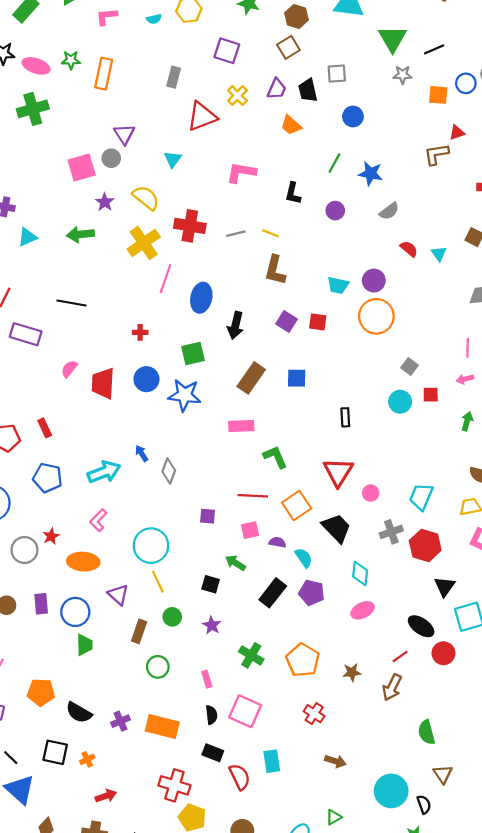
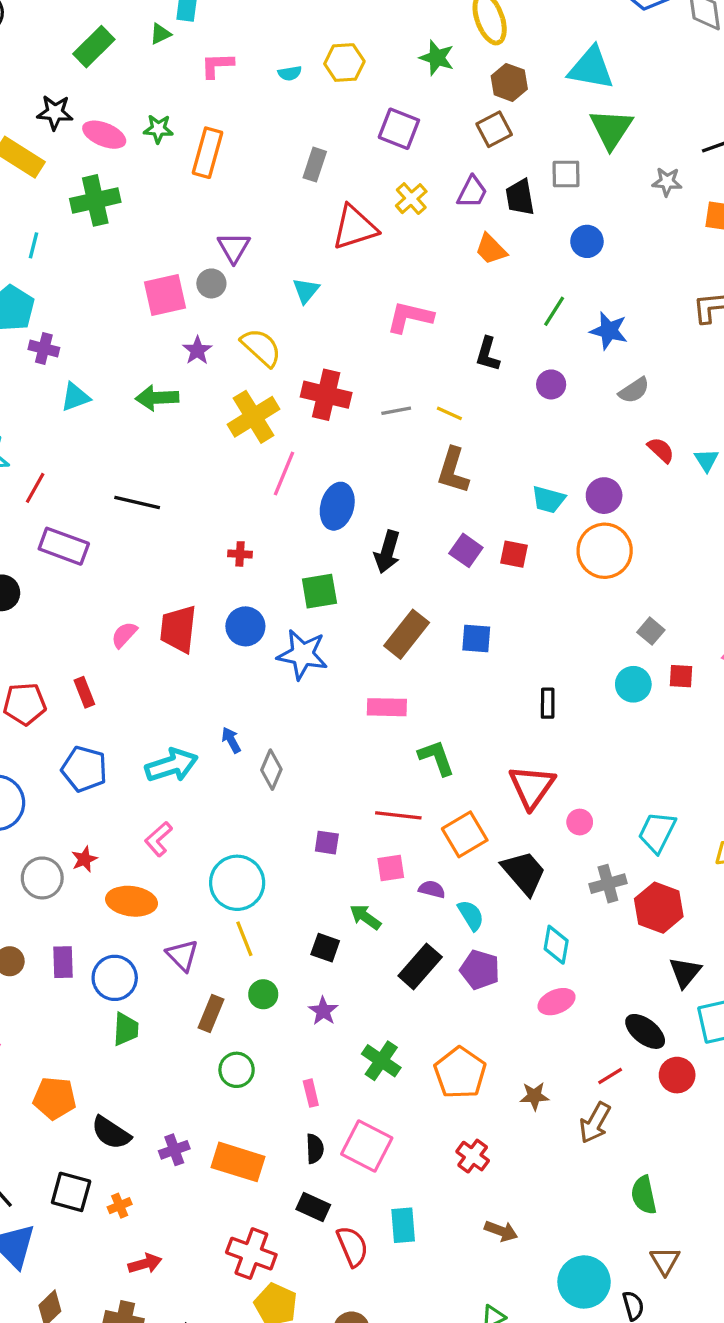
green triangle: (393, 39) -> (611, 129), moved
pink semicircle: (69, 369) -> (124, 635), moved

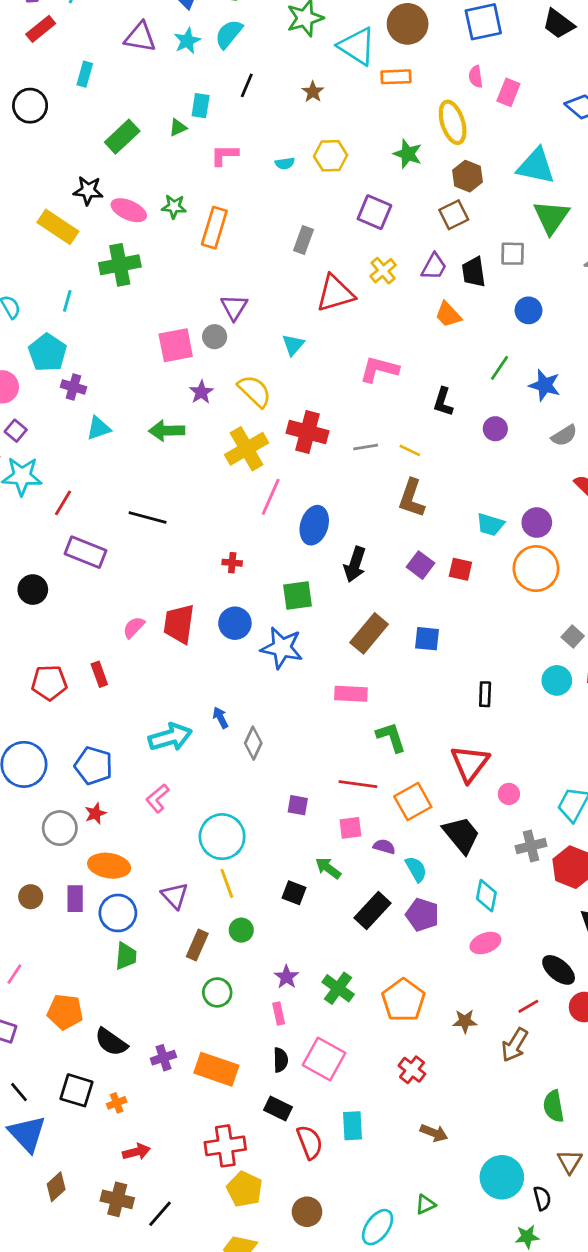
blue pentagon: (84, 769) -> (94, 766), moved
orange ellipse: (132, 901) -> (109, 866), moved
purple star: (323, 1011) -> (286, 977), moved
red cross: (251, 1254) -> (225, 1146), turned -30

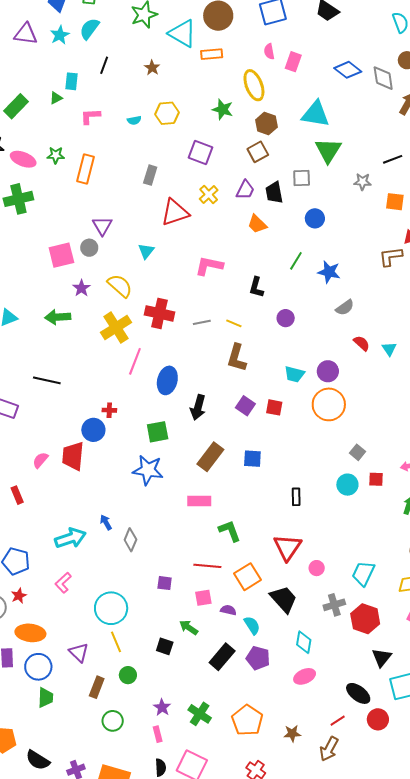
purple circle: (495, 429) -> (286, 318), moved
blue circle: (235, 623) -> (93, 430), moved

